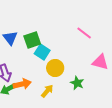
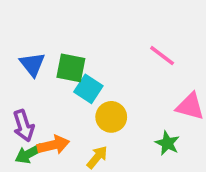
green square: (32, 40) -> (71, 68), turned 30
green star: (77, 83) -> (167, 143), moved

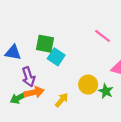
blue triangle: (32, 64) -> (13, 53), moved, turned -42
yellow circle: (111, 117) -> (88, 85), moved
purple arrow: (24, 126) -> (28, 77), moved

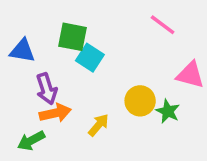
green arrow: (19, 98) -> (31, 141), moved

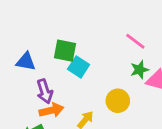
green star: (168, 111) -> (139, 70), moved, turned 30

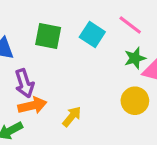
cyan square: (79, 67) -> (92, 34), moved
yellow circle: (118, 101) -> (135, 101), moved

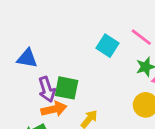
green square: (48, 36) -> (67, 88), moved

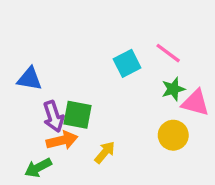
cyan square: (108, 46) -> (127, 63), turned 30

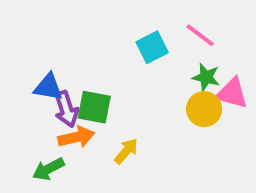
blue triangle: (30, 79) -> (48, 87), moved
green star: (173, 89) -> (206, 77), turned 30
yellow circle: (173, 135) -> (204, 109), moved

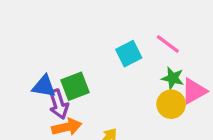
pink triangle: (232, 93) -> (194, 91), turned -44
green square: (94, 107) -> (75, 86), moved, turned -32

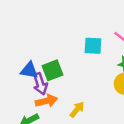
cyan square: (129, 54) -> (93, 46), turned 30

